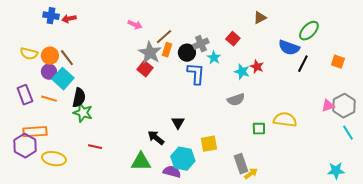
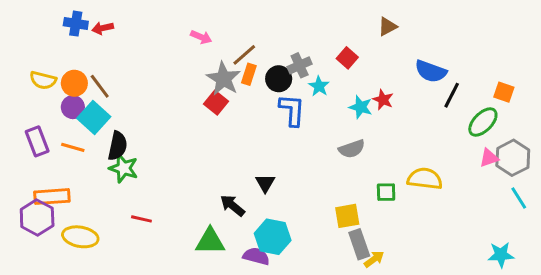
green ellipse: (309, 31) -> (483, 122), moved
yellow square: (209, 144) -> (347, 216), moved

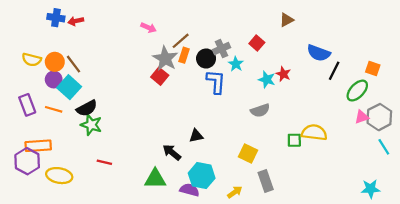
black semicircle: (118, 146) -> (87, 108), turned 50
black triangle: (265, 183) -> (196, 136), turned 48
green square: (386, 192) -> (294, 140), moved
yellow square: (347, 216) -> (248, 153), moved, turned 36
yellow arrow: (374, 259) -> (235, 192), moved

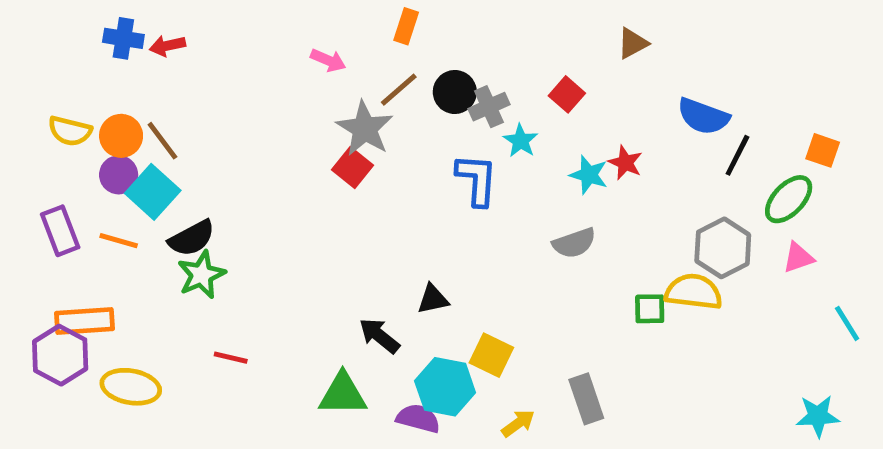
orange rectangle: (184, 55) -> (406, 26), moved
black circle: (206, 59) -> (455, 92), moved
gray hexagon: (379, 117) -> (723, 248), moved
green star: (91, 125) -> (201, 275), turned 30
yellow square: (248, 153) -> (491, 355), moved

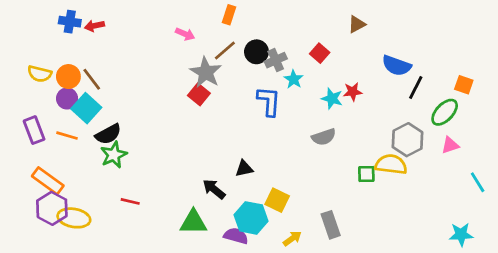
red star: (625, 163) -> (353, 92), turned -30
orange rectangle: (84, 321) -> (48, 181), turned 40
purple hexagon: (60, 355) -> (52, 208), moved

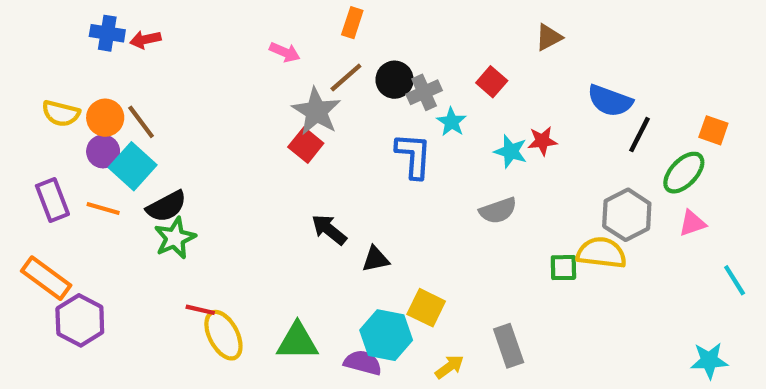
orange rectangle: (48, 181) -> (46, 278), moved
black arrow: (214, 189) -> (329, 230), moved
yellow ellipse: (74, 218) -> (223, 335), moved, turned 52

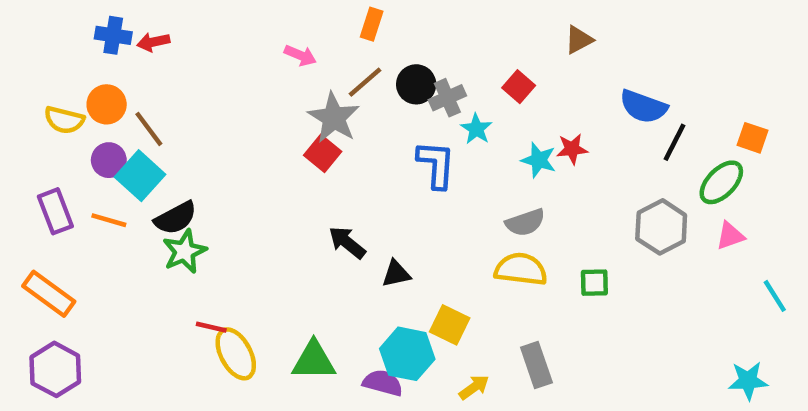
orange circle: (105, 118) -> (107, 104), moved
yellow semicircle: (601, 253) -> (521, 269), moved
purple hexagon: (80, 320) -> (55, 369), moved

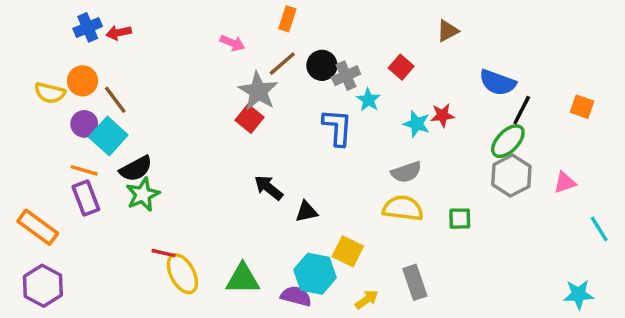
blue cross: (113, 35) -> (88, 27), turned -32
green ellipse: (721, 182) -> (508, 141), moved
purple rectangle: (55, 211) -> (86, 198), moved

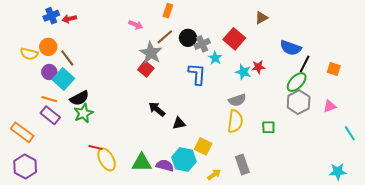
red square: (401, 67) -> (234, 39), size x1.5
orange square: (582, 107) -> (334, 69), moved
purple rectangle: (86, 198) -> (50, 115), turned -30
yellow semicircle: (403, 208) -> (235, 121), turned 90
purple semicircle: (296, 296) -> (165, 165), moved

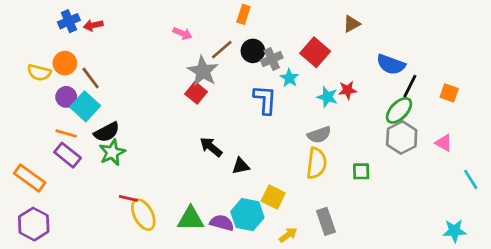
orange rectangle: (168, 11) -> (243, 14), moved
pink triangle: (330, 106) -> (444, 143), turned 48

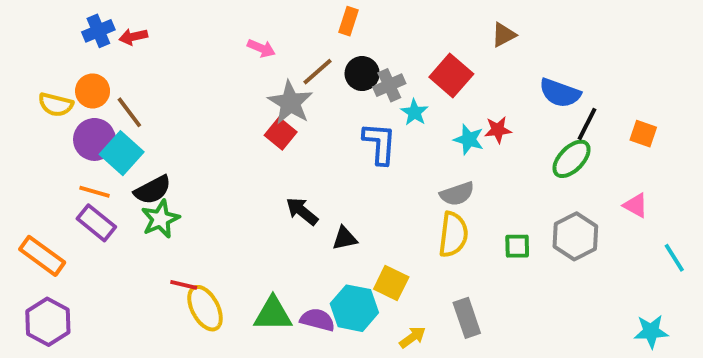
purple circle: (66, 97) -> (94, 139), size x1.4
gray hexagon: (402, 138) -> (575, 236), moved

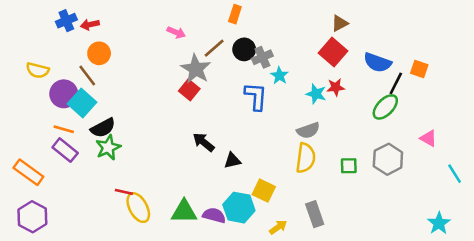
red square: (451, 75) -> (333, 52), moved
orange circle: (93, 91) -> (99, 53), moved
orange square: (643, 134) -> (419, 69), moved
cyan star: (651, 331) -> (439, 223), turned -30

